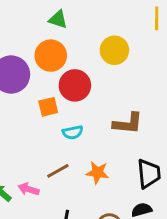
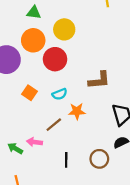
yellow circle: (114, 50) -> (64, 29), moved
orange square: (48, 107) -> (30, 93), moved, turned -32
orange star: (97, 173) -> (77, 111), moved

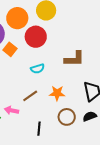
orange square: (30, 93) -> (10, 49), moved
orange star: (77, 111) -> (57, 93), moved
brown circle: (99, 159) -> (67, 117), moved

